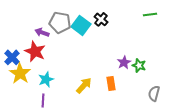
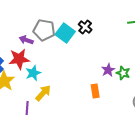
red star: (35, 51) -> (19, 59), turned -30
cyan star: (46, 79) -> (33, 73), moved
yellow arrow: (84, 85) -> (43, 93), moved

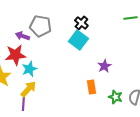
cyan square: (65, 33) -> (78, 40), moved
green star: (123, 73) -> (115, 97), moved
yellow arrow: (43, 93) -> (28, 89), moved

